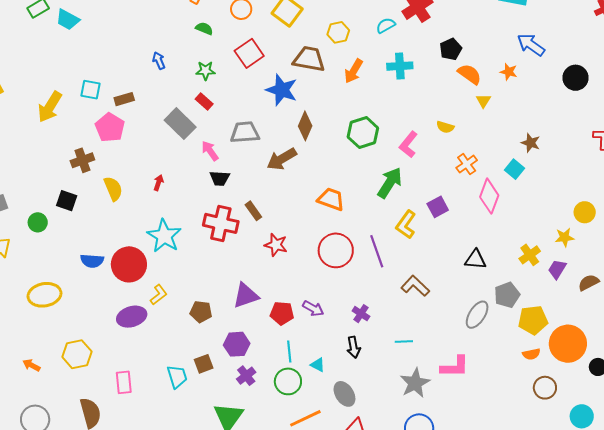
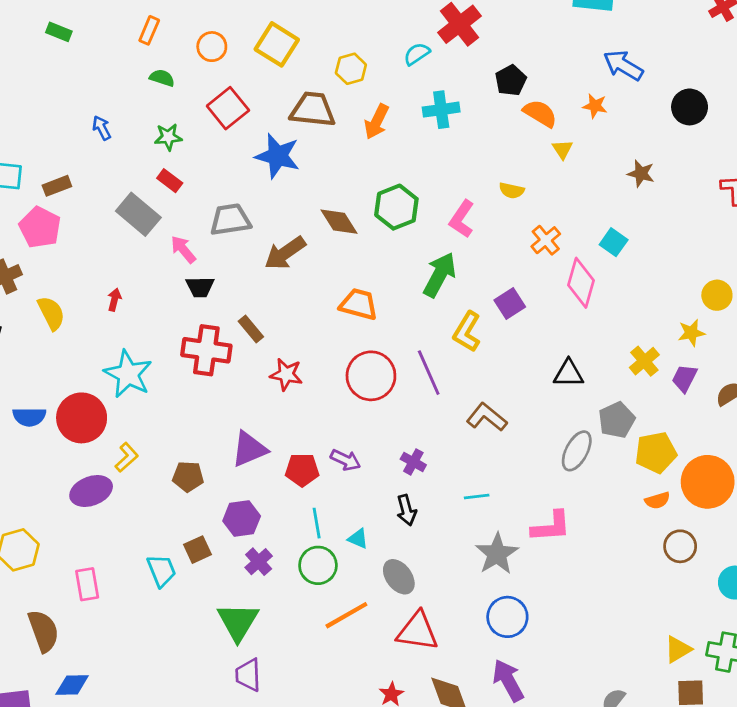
brown diamond: (305, 126) -> (339, 222), moved, turned -52
brown star: (531, 143) -> (641, 174), moved

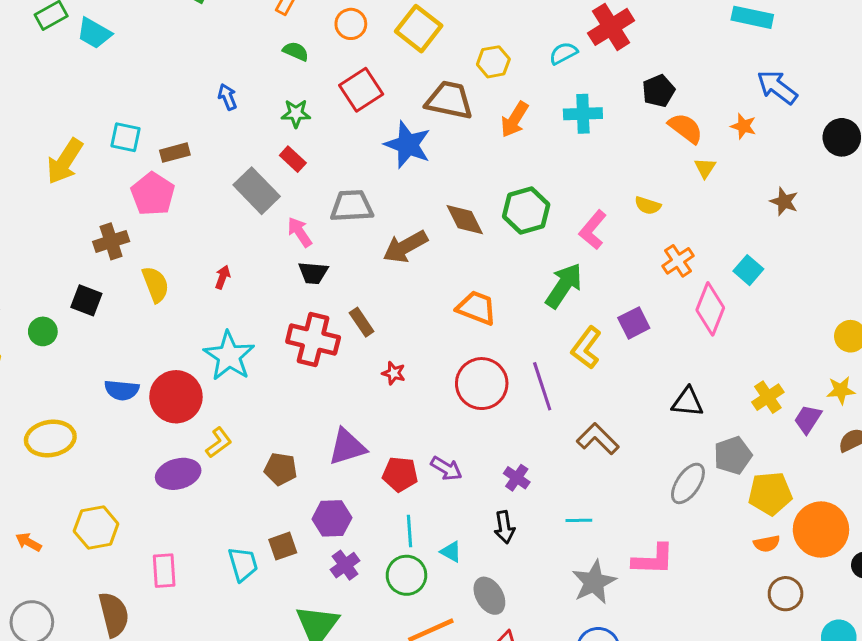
yellow star: (691, 333) -> (841, 390), moved
red star: (286, 374) -> (394, 373), size x0.7

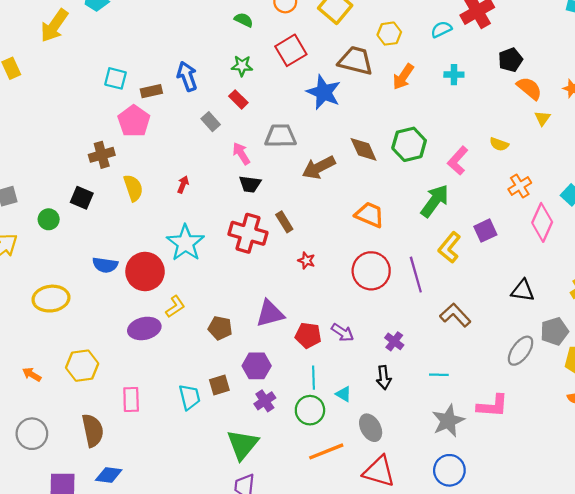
blue arrow: (227, 97) -> (187, 76), moved, size x1.5
cyan cross: (583, 114) -> (454, 75), size x0.7
yellow arrow: (65, 161) -> (54, 26), moved
gray rectangle: (257, 191) -> (211, 122), size x0.6

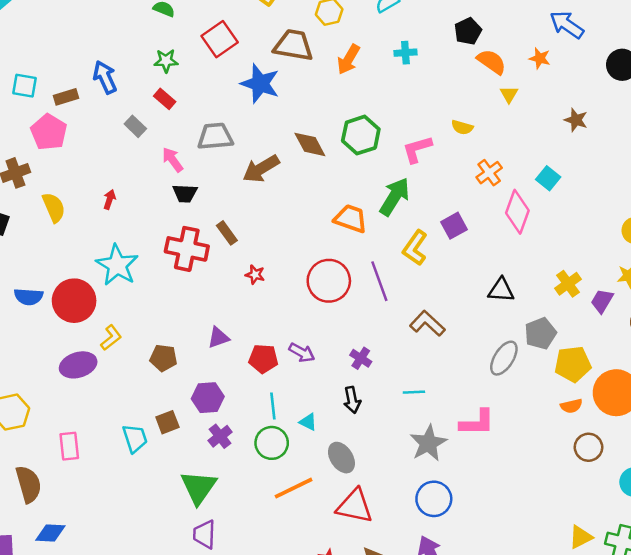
pink L-shape: (458, 161) -> (417, 149), turned 36
orange trapezoid: (370, 215) -> (351, 219), moved
purple triangle: (270, 314) -> (218, 338), size x0.7

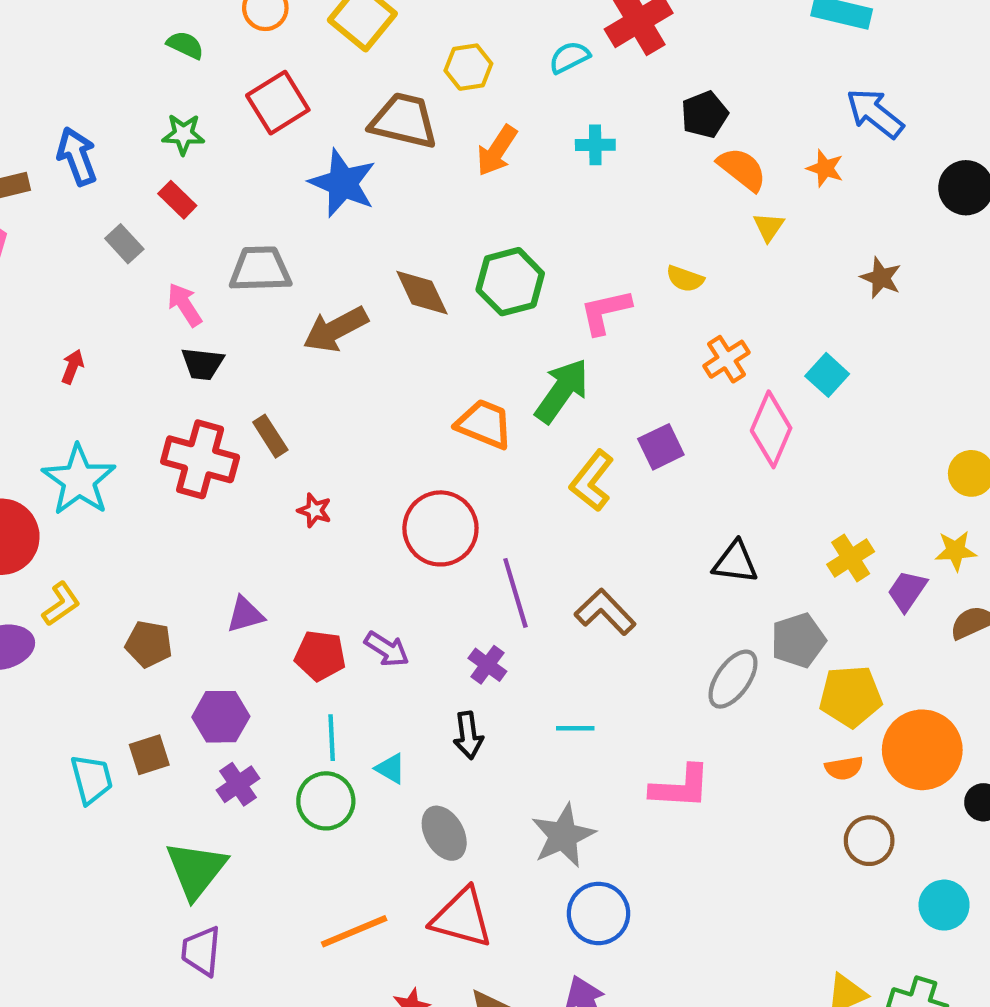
purple line: (379, 281) -> (515, 593), moved
gray star: (428, 443) -> (563, 836), moved
orange line: (294, 488) -> (354, 931), moved

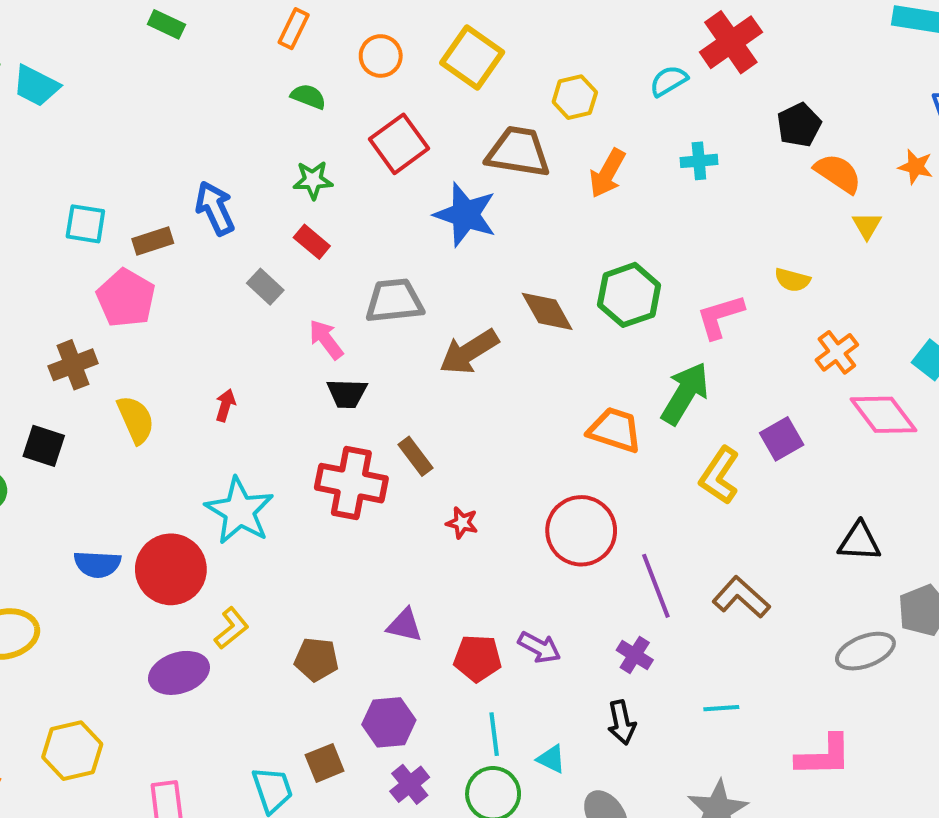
pink diamond: (771, 429) -> (883, 415), turned -56
purple triangle: (245, 615) -> (405, 625), turned 33
gray ellipse: (733, 679) -> (865, 651), turned 38

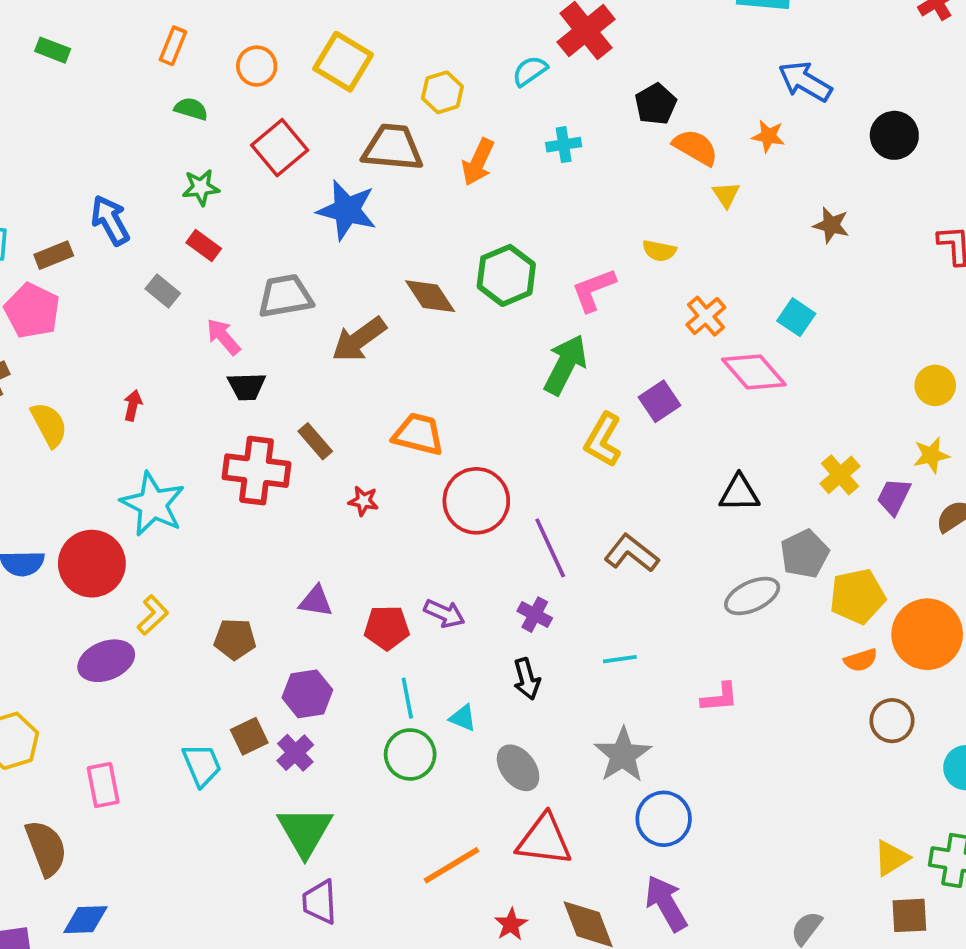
orange trapezoid: (615, 430) -> (418, 434), moved
pink L-shape: (824, 756) -> (720, 697), size x0.7
purple cross: (410, 784) -> (295, 753), moved

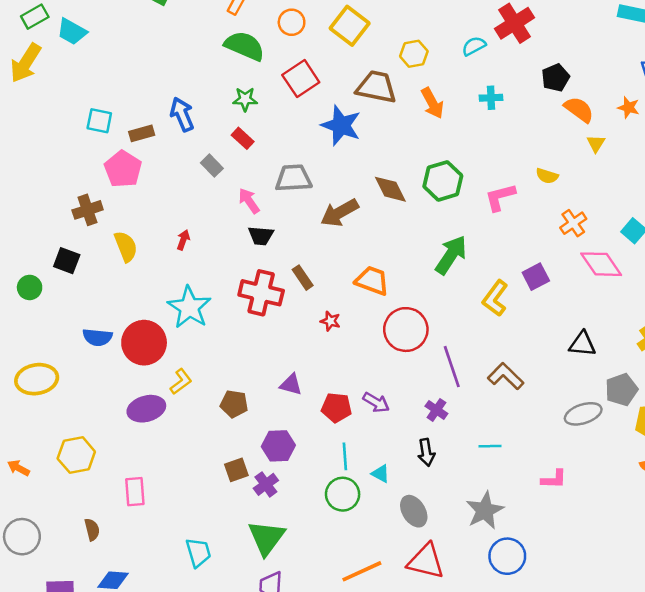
green semicircle: (191, 109) -> (245, 46), size x1.8
orange arrow: (478, 162) -> (432, 103), turned -60
green arrow: (565, 365) -> (451, 255), moved
cyan trapezoid: (202, 765) -> (198, 552), moved
brown semicircle: (46, 848) -> (92, 530), size x0.6

